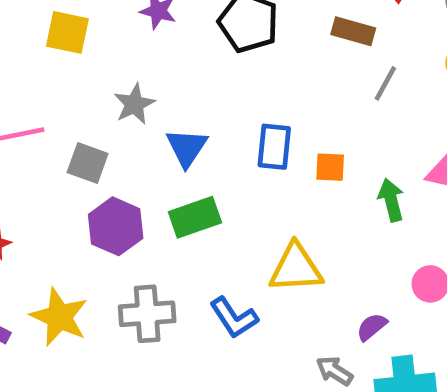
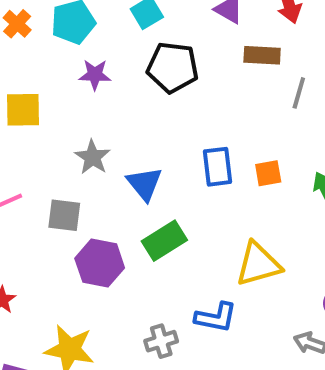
gray cross: (147, 314) -> (161, 341), moved, size x0.7
blue L-shape: (234, 318) -> (216, 317), turned -33

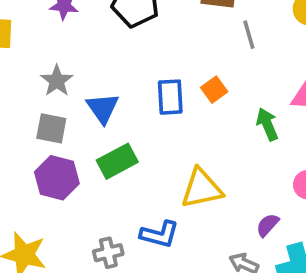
gray line: (299, 93) -> (249, 35), turned -36
orange square: (268, 173) -> (214, 90), moved, turned -30
gray square: (64, 215) -> (51, 128), moved

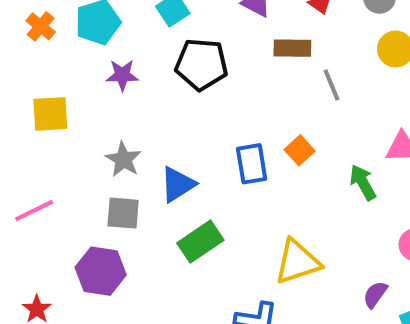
blue triangle: (103, 108) -> (178, 184), turned 39
purple hexagon: (57, 178) -> (101, 271), moved

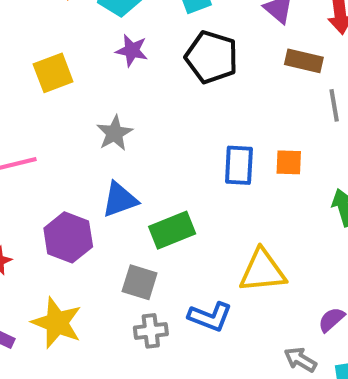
yellow square: (50, 114) -> (53, 73), turned -30
orange square: (300, 150) -> (289, 162), turned 32
blue triangle: (178, 184) -> (120, 200), moved
gray square: (123, 213) -> (140, 282), moved

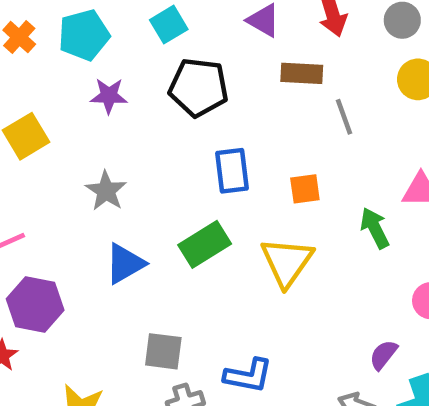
blue rectangle: (239, 165) -> (232, 171), moved
green rectangle: (172, 230) -> (205, 244), moved
purple hexagon: (68, 237) -> (35, 304), moved
yellow triangle: (263, 271) -> (287, 262), moved, turned -39

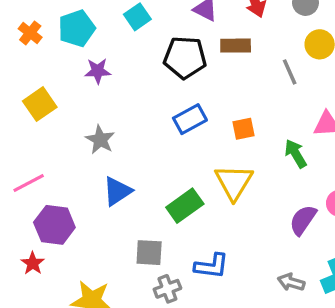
black pentagon: (199, 87) -> (185, 57), moved
gray line: (344, 117) -> (290, 72), moved
blue rectangle: (232, 171) -> (190, 119), turned 72
green rectangle: (205, 244) -> (185, 206), moved
purple semicircle: (383, 355) -> (303, 220), moved, size x1.4

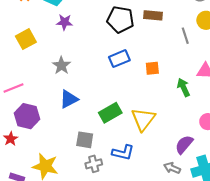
yellow triangle: (234, 182) -> (143, 119), moved
purple semicircle: (303, 220) -> (184, 144), moved

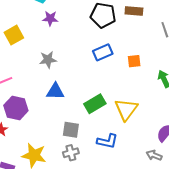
gray star: (61, 66) -> (48, 60), turned 30
blue triangle: (69, 99) -> (55, 91), turned 30
gray cross: (94, 164) -> (71, 153), moved

